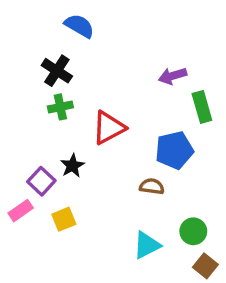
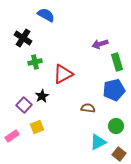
black cross: (57, 71) -> (23, 38), moved
blue pentagon: (174, 150) -> (114, 90), moved
pink rectangle: (21, 211) -> (12, 136), moved
green circle: (193, 231) -> (116, 126), moved
cyan triangle: (147, 245) -> (98, 142), moved

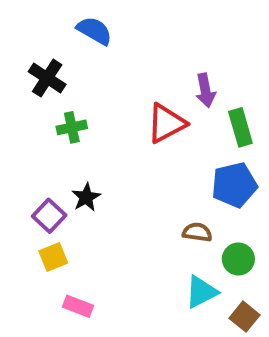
purple arrow: (100, 44) -> (205, 90), turned -84
red triangle: (63, 74) -> (166, 123), moved
brown semicircle: (88, 108) -> (197, 232), moved
yellow square: (37, 127) -> (53, 257), moved
pink rectangle: (12, 136) -> (78, 306), moved, turned 56

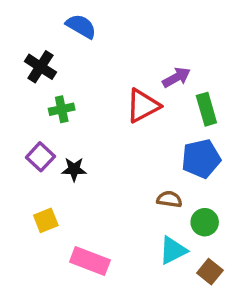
purple arrow: (205, 90) -> (176, 77), turned -108
black star: (86, 197) -> (74, 169), turned 30
purple square: (49, 216) -> (40, 157), moved
pink rectangle: (78, 306) -> (90, 261), moved, size x1.5

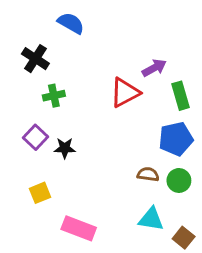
green circle: (205, 222) -> (179, 180), moved
cyan triangle: (173, 250) -> (151, 219), turned 36

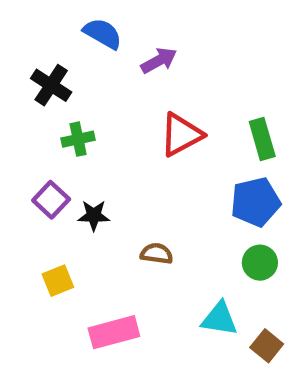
purple arrow: (154, 68) -> (159, 60), moved
brown semicircle: (148, 174) -> (157, 254), moved
pink rectangle: (79, 228) -> (114, 332), turned -36

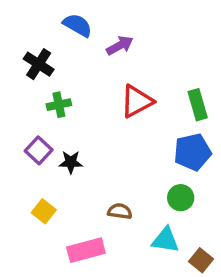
brown semicircle: (157, 254) -> (120, 211), moved
green circle: (260, 263) -> (181, 198), moved
yellow square: (58, 281) -> (44, 211), turned -30

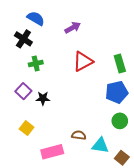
blue semicircle: (78, 25) -> (36, 18), moved
green circle: (181, 198) -> (120, 121), moved
brown semicircle: (120, 211) -> (79, 135), moved

